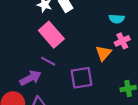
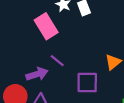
pink rectangle: (51, 35) -> (46, 26), moved

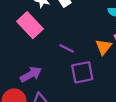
purple line: (57, 61) -> (67, 48), moved

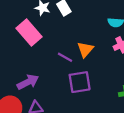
orange triangle: (104, 47) -> (85, 49), moved

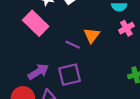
purple square: (80, 82) -> (70, 75), moved

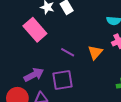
orange triangle: (92, 35) -> (95, 52), moved

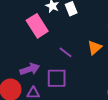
orange triangle: (95, 52) -> (95, 48), moved

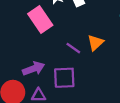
orange triangle: (95, 48) -> (95, 43), moved

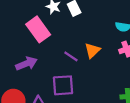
purple arrow: (34, 69) -> (26, 64), moved

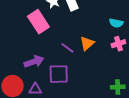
purple arrow: (26, 64) -> (34, 62), moved

